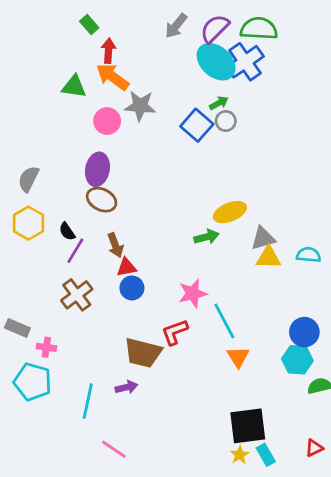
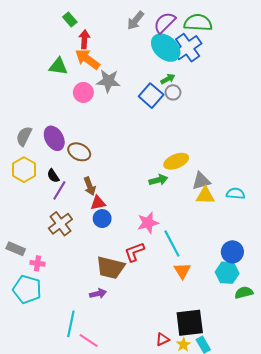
purple ellipse: (97, 169) -> (54, 138), moved, turned -40
cyan line: (88, 401) -> (71, 324), moved
red triangle: (314, 448) -> (163, 339), moved

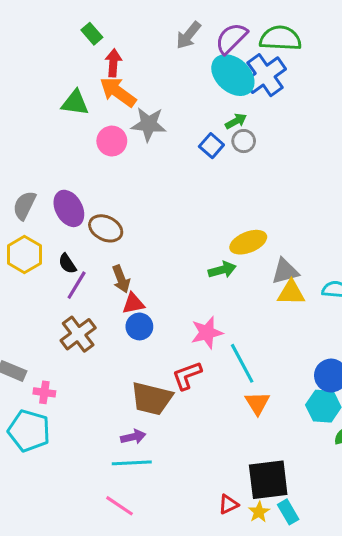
blue square: (151, 96) -> (211, 146), size x0.7
cyan line: (71, 324) -> (132, 463), moved, turned 75

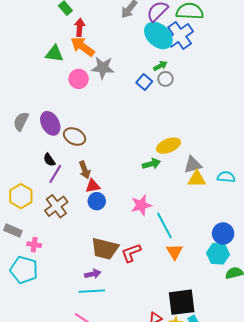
yellow hexagon: (24, 254) -> (21, 196), moved
red L-shape: (187, 376) -> (131, 253), moved

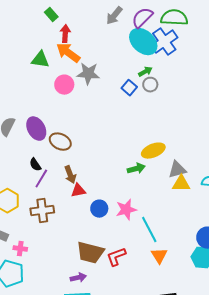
blue circle: (97, 201) -> (99, 209), moved
brown cross: (56, 206) -> (42, 211), turned 30

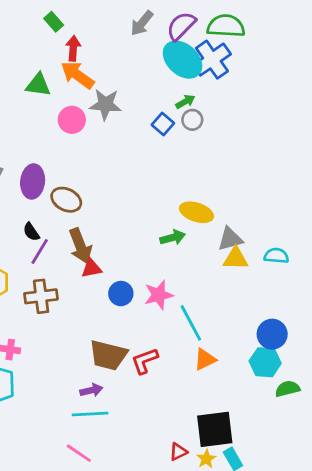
purple ellipse: (36, 129) -> (33, 181), turned 35
yellow ellipse: (153, 151) -> (196, 212), turned 40
brown arrow: (70, 175) -> (80, 246), size x1.4
orange triangle: (159, 256) -> (205, 359), turned 36

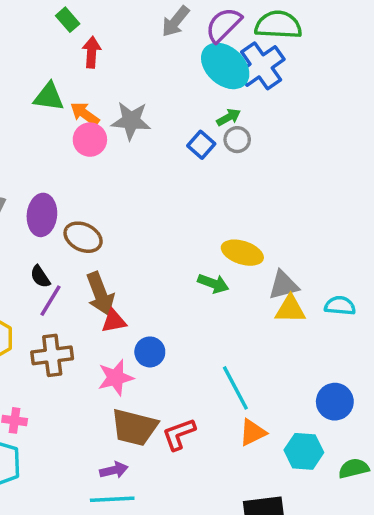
orange arrow: (77, 75) -> (85, 114), moved, size x0.7
green arrow: (173, 237) -> (213, 283), turned 35
pink star: (159, 295) -> (116, 378), moved
cyan hexagon: (265, 362) -> (304, 451), moved

